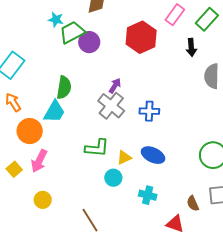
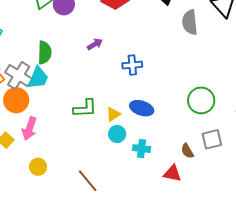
purple arrow: (115, 86) -> (95, 44), turned 35
gray cross: (111, 106) -> (19, 76), moved
cyan circle: (113, 178) -> (117, 134), moved

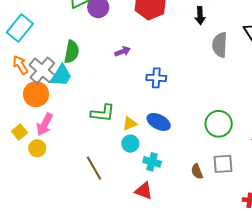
yellow circle: (38, 167) -> (37, 148), moved
red triangle: (172, 173) -> (144, 191), moved
brown line: (88, 181) -> (94, 168), moved

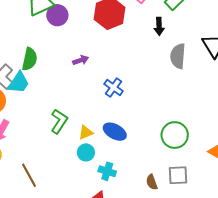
blue cross: (156, 78) -> (114, 88), turned 30
green L-shape: (103, 113) -> (59, 121), turned -65
brown line: (94, 168) -> (29, 175), moved

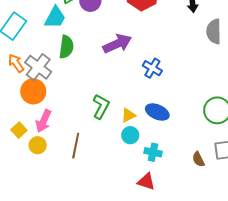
purple arrow: (81, 60) -> (117, 44), size x1.8
cyan trapezoid: (19, 83) -> (55, 17), moved
brown line: (29, 175) -> (76, 146), moved, turned 45

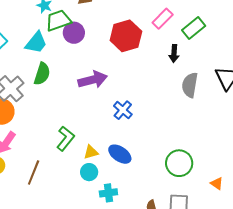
cyan cross: (153, 152) -> (108, 193), turned -30

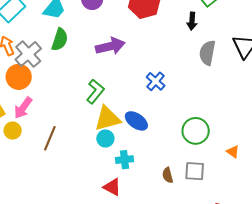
blue cross: (123, 110) -> (156, 81), moved
green L-shape: (65, 139) -> (95, 91), moved
yellow triangle: (91, 152) -> (107, 119), size x1.8

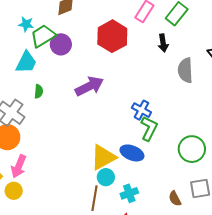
green semicircle: (60, 40) -> (39, 91), size x0.6
green L-shape: (95, 91) -> (149, 128), moved
brown line: (50, 138) -> (95, 198), moved

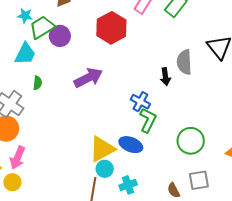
black arrow: (163, 43) -> (165, 77), moved

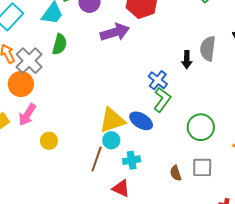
purple arrow: (88, 78) -> (115, 32), moved
green semicircle: (38, 83) -> (60, 44), size x1.5
yellow circle: (12, 182) -> (49, 141), moved

